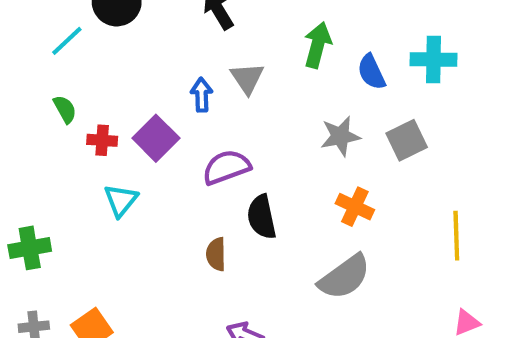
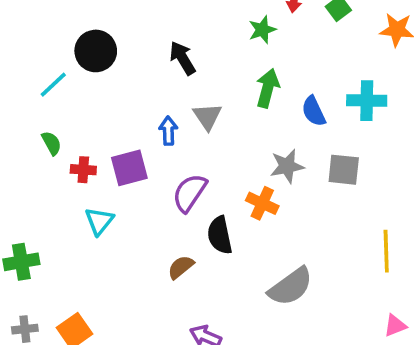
purple square: (156, 138) -> (129, 168), turned 30
gray square: (407, 140) -> (344, 170), turned 32
purple semicircle: (226, 167) -> (190, 193), turned -36
orange cross: (355, 207) -> (262, 203), moved
brown semicircle: (216, 254) -> (181, 267), turned 52

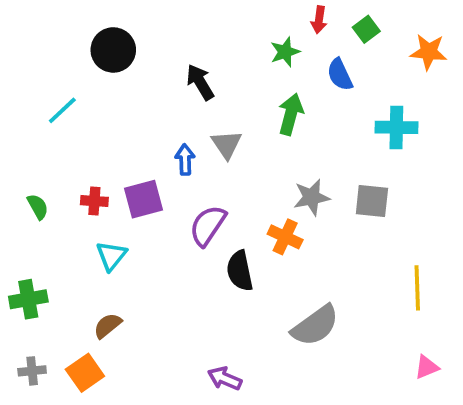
black circle: (96, 51) -> (113, 50), moved
blue semicircle: (314, 111) -> (340, 75), moved
green semicircle: (51, 143) -> (38, 207), moved
brown semicircle: (181, 267) -> (108, 326), moved

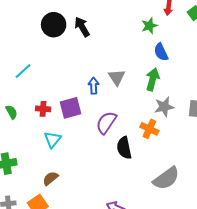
blue semicircle: (340, 75) -> (161, 52), moved
black arrow: (200, 82) -> (82, 27), moved
cyan line: (62, 110) -> (23, 71), moved
green arrow: (291, 114) -> (153, 79), moved

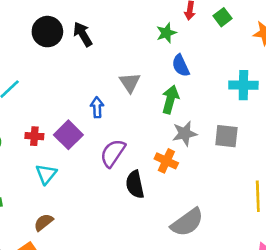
gray triangle: (117, 77) -> (130, 83), moved
purple square: (70, 108) -> (68, 135), turned -30

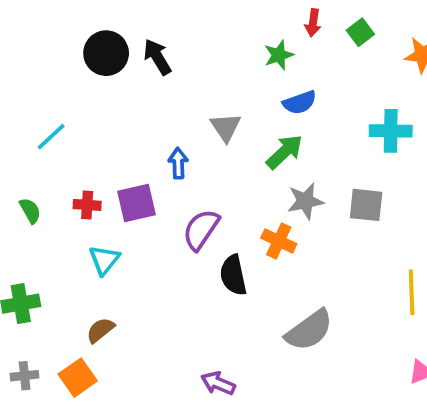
blue semicircle: (181, 66) -> (300, 102), turned -85
green arrow: (170, 99) -> (284, 152), turned 32
purple square: (68, 135) -> (136, 203), turned 32

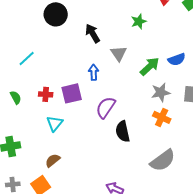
green star: (279, 55) -> (139, 21), moved
black arrow: (157, 57) -> (93, 33), moved
blue semicircle: (300, 102) -> (177, 59), moved
orange cross: (279, 241) -> (162, 117), moved

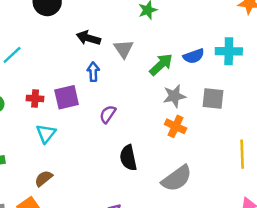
black arrow: (93, 33) -> (88, 38), moved, turned -42
purple semicircle: (106, 107) -> (108, 114), size x0.7
black semicircle: (123, 131) -> (128, 158), moved

